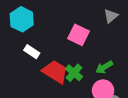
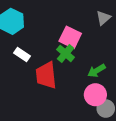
red trapezoid: (55, 72) -> (46, 75), turned -128
green cross: (74, 73) -> (66, 53), moved

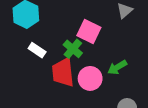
green cross: (66, 53) -> (73, 49), moved
pink circle: (95, 95) -> (90, 78), moved

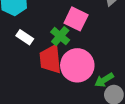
green arrow: (117, 67) -> (104, 80), moved
pink circle: (90, 78) -> (77, 65), size x1.4

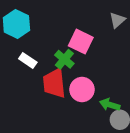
pink circle: (77, 65) -> (82, 89), size x0.7
green arrow: (104, 80) -> (110, 105), turned 48

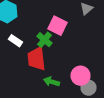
pink circle: (82, 89) -> (80, 76), moved
green arrow: (110, 105) -> (51, 82), moved

